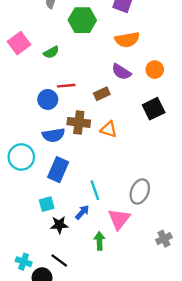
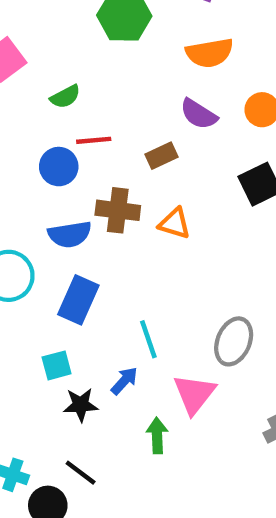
green semicircle: (51, 52) -> (65, 97), moved

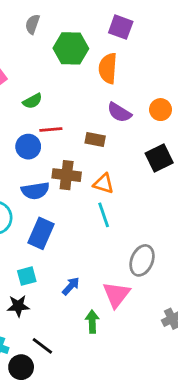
orange semicircle: (210, 53) -> (108, 68), moved, turned 104
brown rectangle: (161, 156) -> (95, 139), turned 36
cyan line: (148, 339) -> (104, 215), moved
black star: (81, 405) -> (18, 306), moved

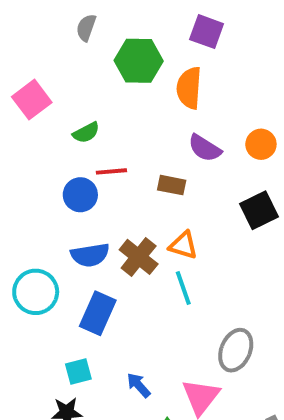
brown cross: (67, 175) -> (139, 257), moved, turned 32
blue arrow: (71, 286) -> (139, 385), turned -84

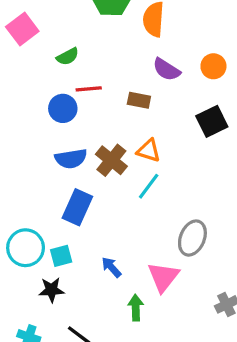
cyan line: (183, 288) -> (149, 186), turned 56
cyan circle: (36, 292) -> (26, 248), moved

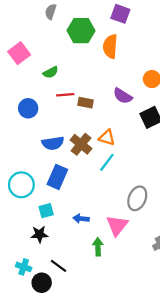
purple semicircle: (166, 70) -> (123, 96), moved
brown rectangle: (139, 100) -> (86, 103), moved
blue circle: (63, 108) -> (28, 108), moved
cyan circle: (26, 248) -> (21, 185), moved
blue arrow: (111, 267) -> (81, 219), turned -42

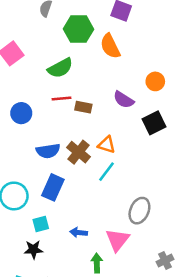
orange semicircle: (110, 46) -> (110, 46), turned -30
green semicircle: (51, 72) -> (60, 68), moved, size x1.5

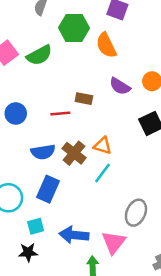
green semicircle: (60, 68) -> (39, 55), moved
red line: (61, 99) -> (60, 113), moved
purple semicircle: (124, 100) -> (120, 86), moved
brown rectangle: (83, 107) -> (84, 99), moved
blue arrow: (79, 233) -> (74, 235), size x1.6

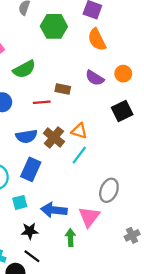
orange semicircle: (106, 45) -> (97, 39), moved
green semicircle: (39, 55) -> (24, 69), moved
black star: (28, 252) -> (30, 231), moved

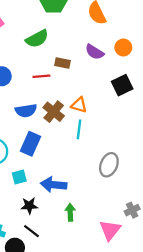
green semicircle: (24, 69) -> (37, 39), moved
cyan line: (79, 155) -> (79, 129), turned -30
pink triangle: (89, 217) -> (110, 230), moved

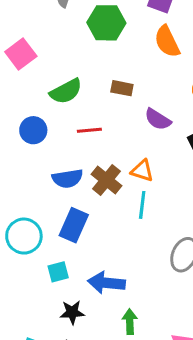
green semicircle: (37, 39) -> (66, 91), moved
purple semicircle: (95, 52) -> (158, 119), moved
brown rectangle: (62, 63) -> (122, 88), moved

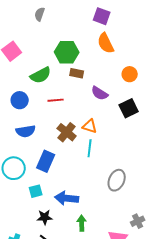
green hexagon: (106, 23) -> (67, 52), moved
blue semicircle: (68, 178) -> (26, 131), moved

